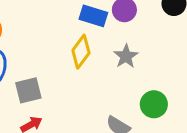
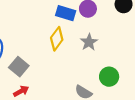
gray square: (28, 90) -> (19, 67), turned -36

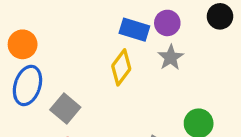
gray star: (89, 42) -> (171, 57), moved

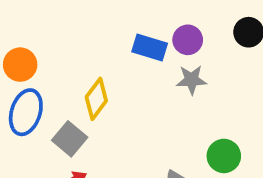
gray star: (171, 57) -> (191, 80), turned 30
yellow diamond: (121, 67) -> (96, 99), moved

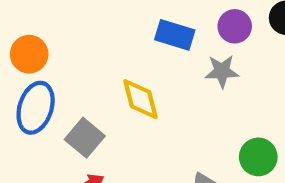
purple circle: (188, 40) -> (235, 26), moved
yellow diamond: (96, 99) -> (140, 99), moved, turned -51

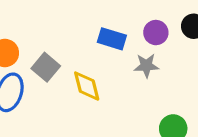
gray square: (85, 138) -> (46, 67), moved

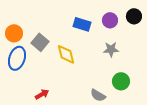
gray star: (146, 66) -> (111, 49), moved

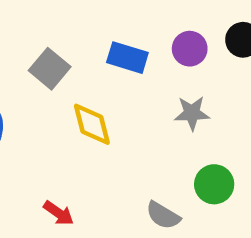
gray square: (40, 42) -> (50, 69), moved
red arrow: (42, 94) -> (59, 213), moved, turned 64

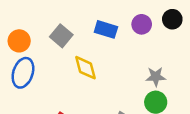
gray star: (192, 113) -> (156, 77), moved

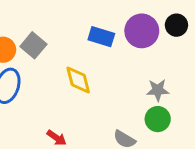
purple circle: (142, 24) -> (142, 31), size x1.5
gray square: (61, 36) -> (33, 45), moved

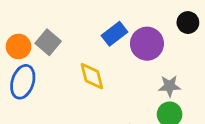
purple circle: (142, 31) -> (147, 44), moved
blue rectangle: (101, 37) -> (114, 34), turned -55

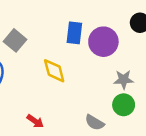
blue rectangle: (114, 34) -> (74, 33), turned -45

